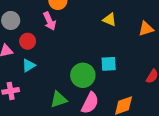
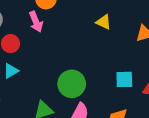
cyan square: (109, 64) -> (124, 79), moved

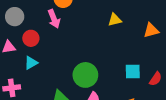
yellow triangle: (104, 22) -> (115, 20), turned -40

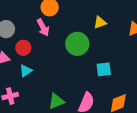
cyan square: (133, 72) -> (104, 69), moved
green circle: (85, 75) -> (77, 44), moved

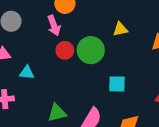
red circle: (23, 48) -> (65, 50), moved
cyan triangle: (26, 71) -> (27, 73), turned 32

